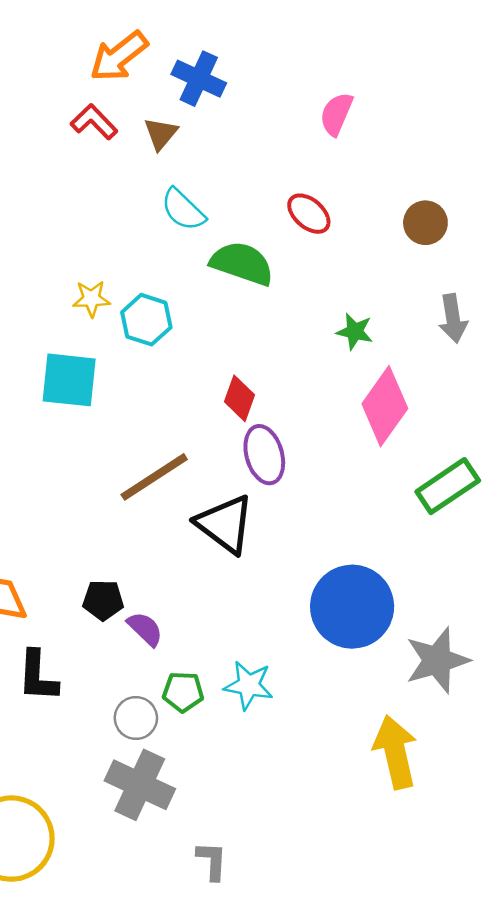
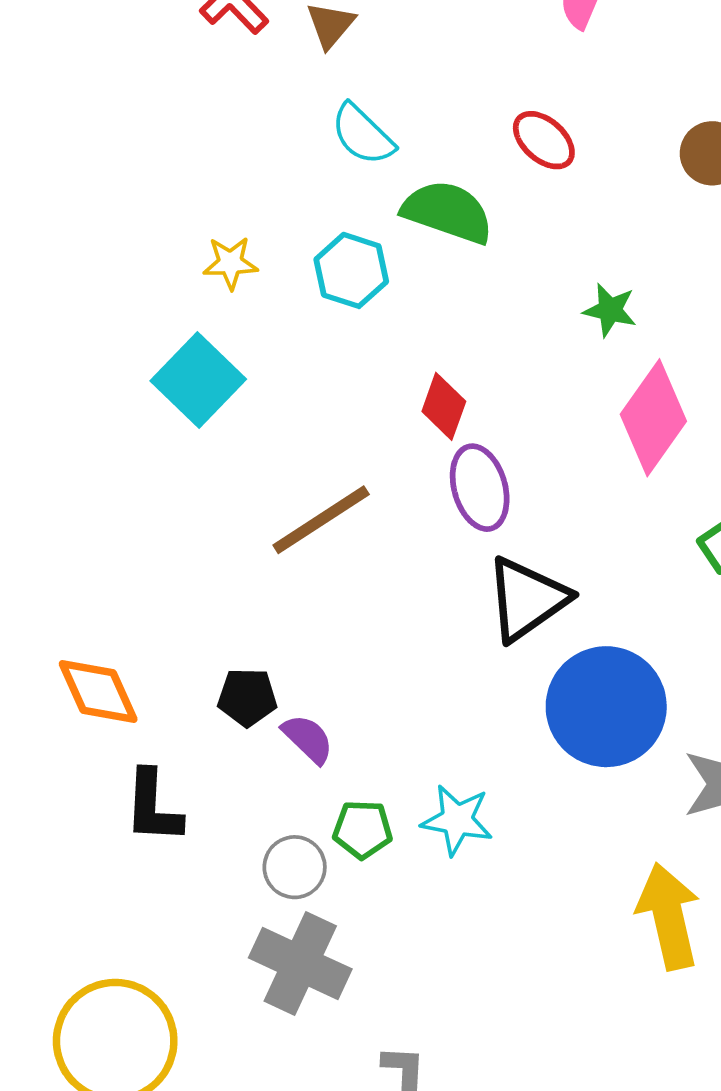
cyan hexagon: (146, 320) -> (351, 270), moved
cyan square: (69, 380) -> (198, 380), turned 38
black triangle: (225, 524) -> (527, 599), moved, turned 48

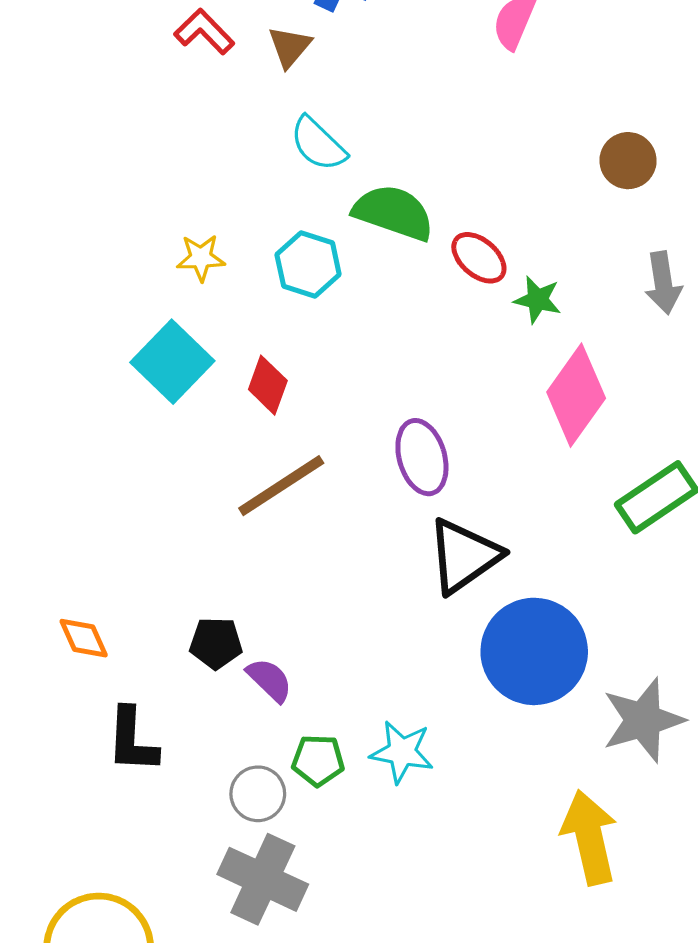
red ellipse: (544, 140) -> (479, 258), moved
red diamond: (444, 406) -> (268, 385), moved
orange diamond: (98, 692) -> (84, 638), size x0.7

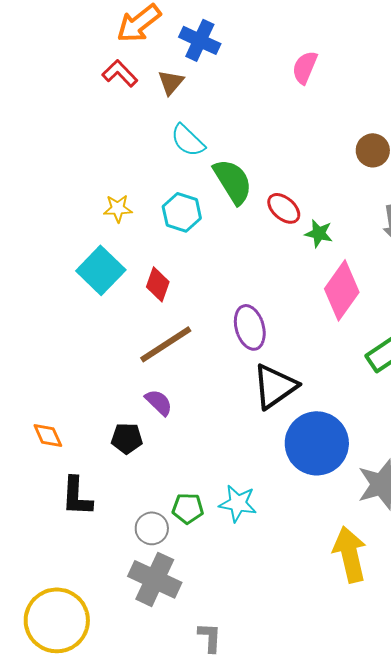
green semicircle: (393, 213) -> (233, 181), turned 39
purple semicircle: (270, 680) -> (159, 402), moved

